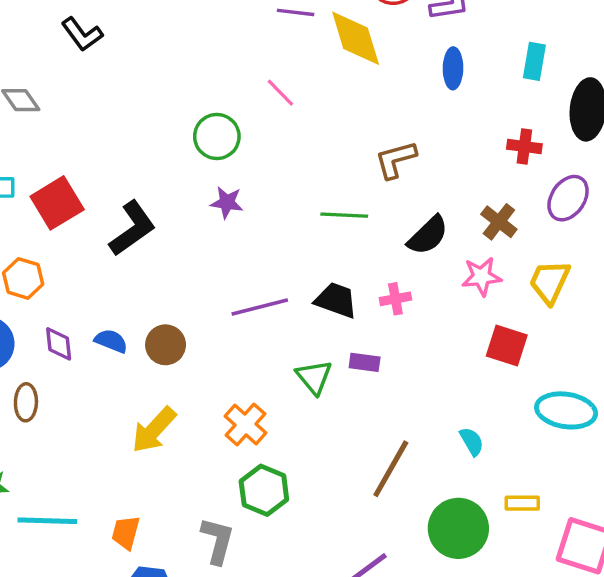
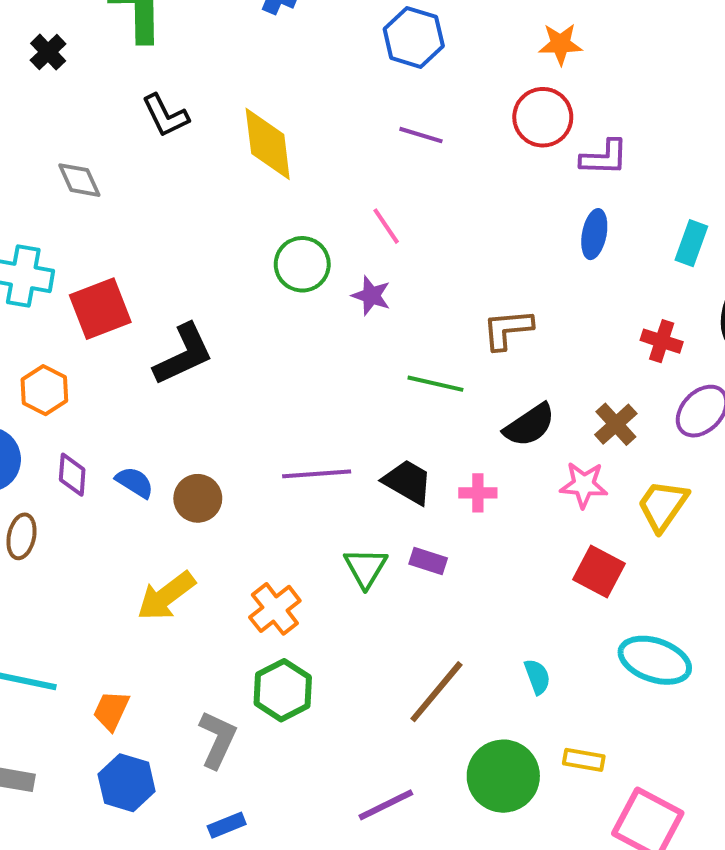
yellow diamond: (356, 38) -> (268, 144), moved
purple star: (227, 202) -> (371, 296), moved

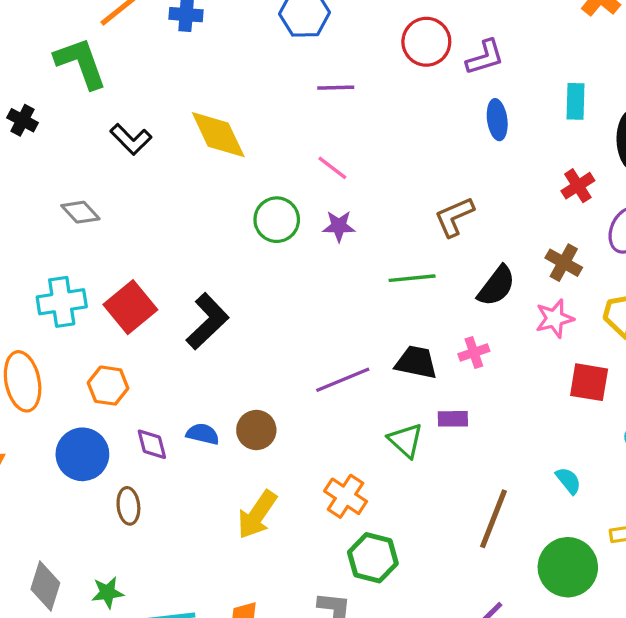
red cross: (662, 341) -> (578, 186), turned -32

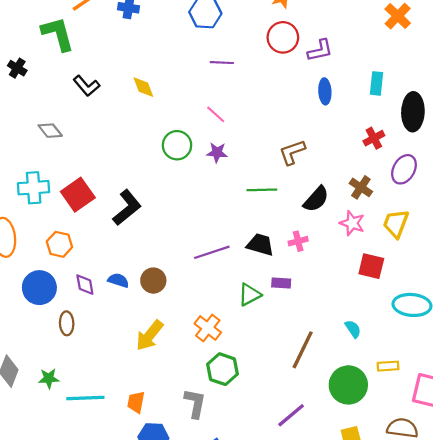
yellow diamond: (218, 135) -> (143, 87), size x0.6
pink star: (555, 319) -> (352, 223), turned 30
green triangle: (406, 440) -> (250, 295), turned 45

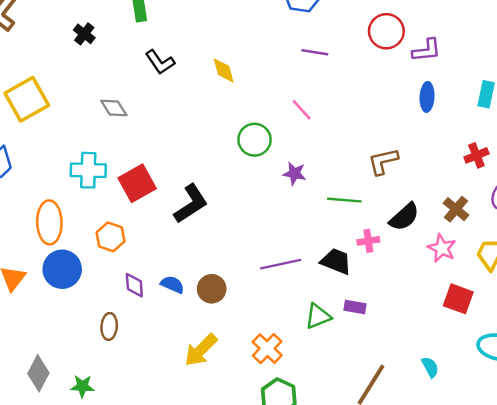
purple star: (217, 153) -> (294, 173), moved
pink cross: (298, 241) -> (368, 241), moved
blue circle: (39, 288) -> (62, 269), moved

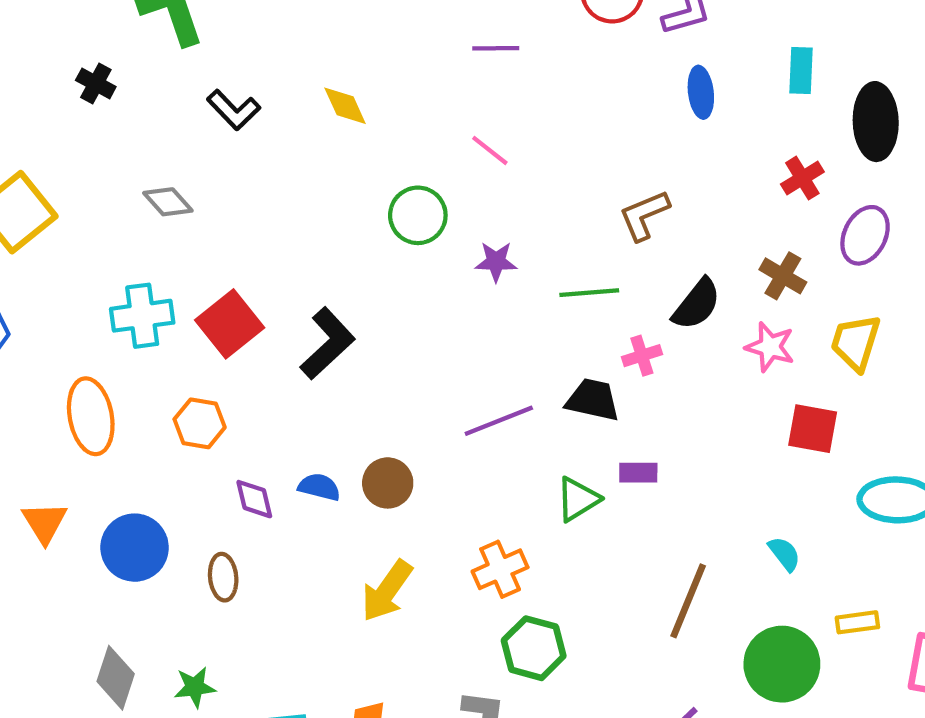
blue circle: (62, 269) -> (135, 548), moved
orange cross: (267, 349) -> (500, 569), turned 32

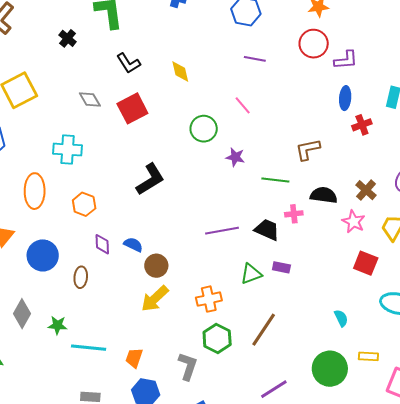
red cross: (802, 178) -> (362, 125), moved
black semicircle: (697, 304) -> (324, 195), turned -132
red square: (230, 324) -> (132, 108), moved
brown circle: (388, 483) -> (156, 266), moved
brown line: (688, 601) -> (264, 330), moved

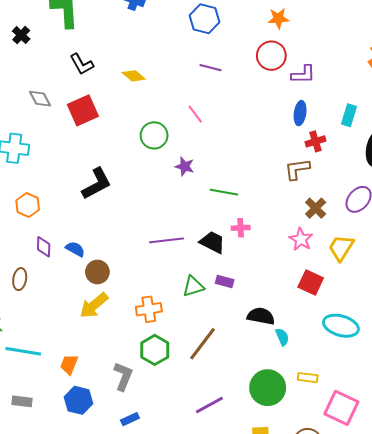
yellow diamond: (180, 72) -> (134, 76), turned -40
brown L-shape: (308, 149) -> (297, 169), moved
black semicircle: (324, 195) -> (261, 316), moved

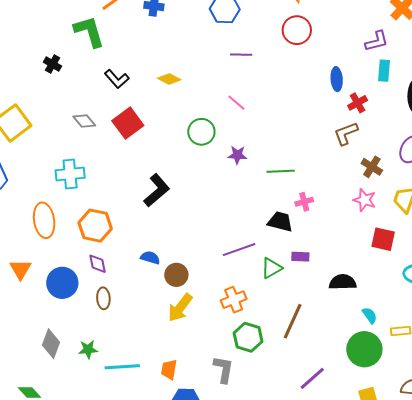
purple L-shape: (303, 74) -> (377, 41), moved
orange hexagon: (28, 205) -> (95, 226), size x1.4
purple line: (166, 240) -> (239, 250), moved
purple diamond: (44, 247) -> (97, 264), moved
cyan semicircle: (282, 337) -> (370, 315), moved

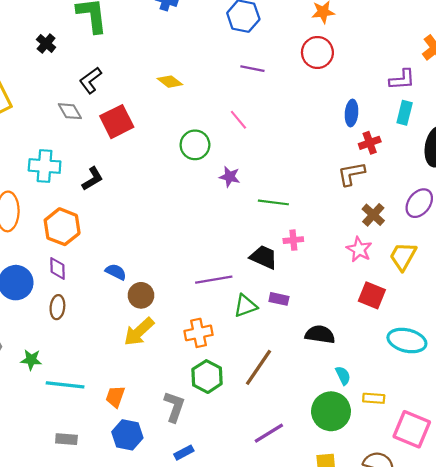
black L-shape: (117, 79) -> (90, 80), moved, turned 85
black L-shape: (157, 190) -> (92, 179), moved, size x0.7

